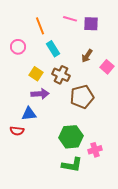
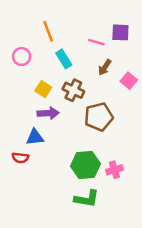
pink line: (70, 19) -> (96, 42), moved
purple square: (91, 24) -> (120, 32), moved
pink cross: (95, 150) -> (114, 170), moved

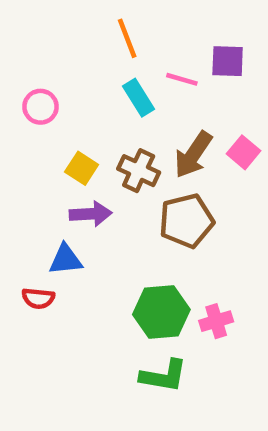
orange line: (48, 31) -> (127, 38), moved
cyan rectangle: (64, 59) -> (139, 98), moved
brown arrow: (105, 67) -> (193, 155), moved, size x1.5

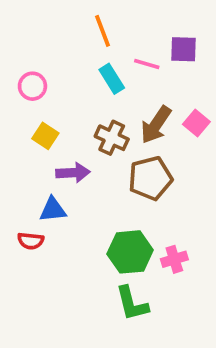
yellow square: (82, 168) -> (45, 136), moved
green L-shape: (164, 376) -> (132, 303), turned 66

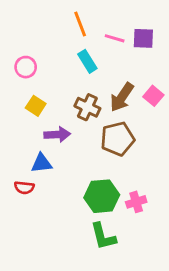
pink line: (147, 64) -> (115, 38), moved

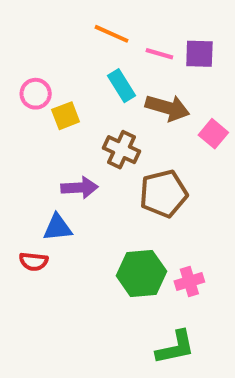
orange line: (80, 24) -> (112, 34), turned -45
brown arrow: (122, 97) -> (167, 108), moved, turned -108
yellow square: (36, 106) -> (66, 116), moved, turned 36
green L-shape: (103, 236) -> (175, 347), moved, turned -88

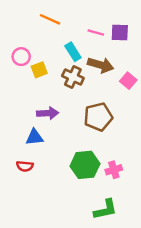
orange line: (112, 34) -> (50, 19), moved
brown cross: (121, 150) -> (73, 77), moved
red semicircle: (34, 262) -> (25, 166), moved

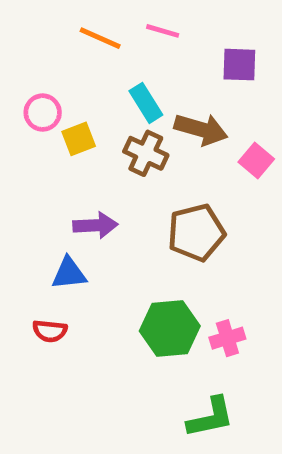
pink line: (96, 33) -> (163, 31), moved

